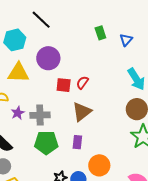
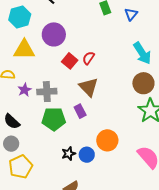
red square: (64, 85) -> (70, 61), turned 35
brown triangle: (82, 112) -> (89, 87), turned -35
purple rectangle: (77, 142) -> (80, 111), moved, turned -32

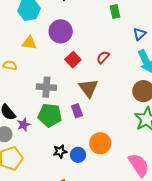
blue triangle: (131, 14) -> (140, 34), moved
yellow triangle: (24, 50) -> (29, 43), size x0.7
red semicircle: (88, 58) -> (103, 57), moved
purple star: (25, 90) -> (24, 125), moved

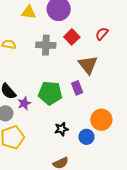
yellow triangle: (29, 43) -> (29, 12), moved
gray cross: (46, 87) -> (46, 45), moved
blue circle: (78, 155) -> (86, 137), moved

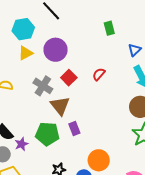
yellow triangle: (29, 12) -> (26, 53), turned -35
gray cross: (46, 45) -> (43, 86), turned 30
brown triangle: (88, 65) -> (60, 106), moved

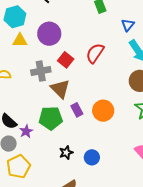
yellow triangle: (26, 53) -> (20, 40), turned 35
red semicircle: (99, 74) -> (95, 53), size x1.5
gray cross: (43, 86) -> (41, 71), turned -36
orange circle: (99, 160) -> (103, 111), moved

